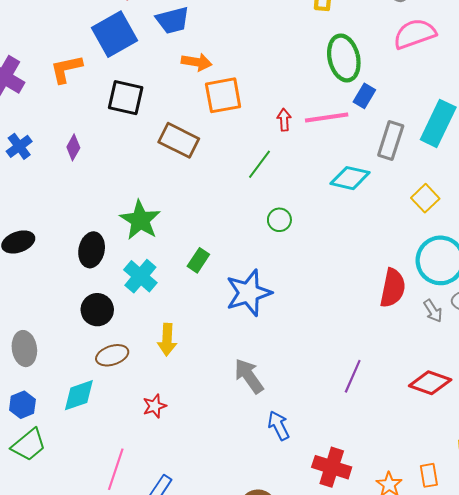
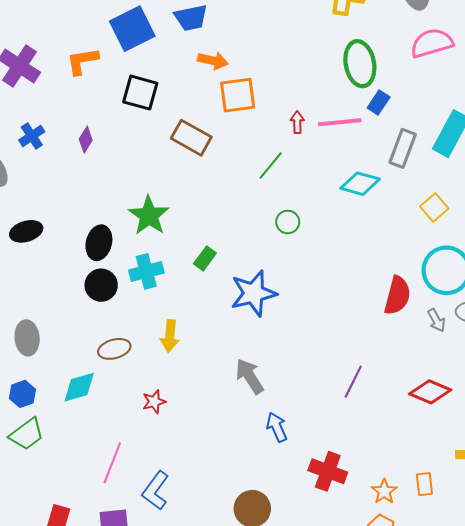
cyan cross: (140, 276) -> (146, 271), turned 32
black circle: (97, 310) -> (101, 285), moved

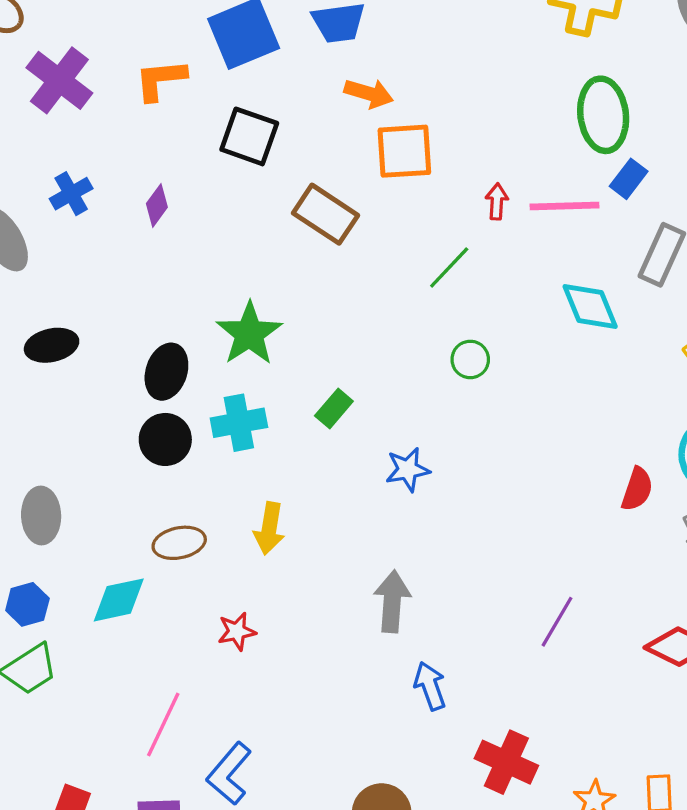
cyan diamond: (360, 184) -> (590, 306), turned 48
blue star: (253, 293) -> (408, 470), size x0.6
red semicircle: (397, 295) -> (637, 489), size x0.7
gray arrow: (250, 376) -> (392, 601), turned 33

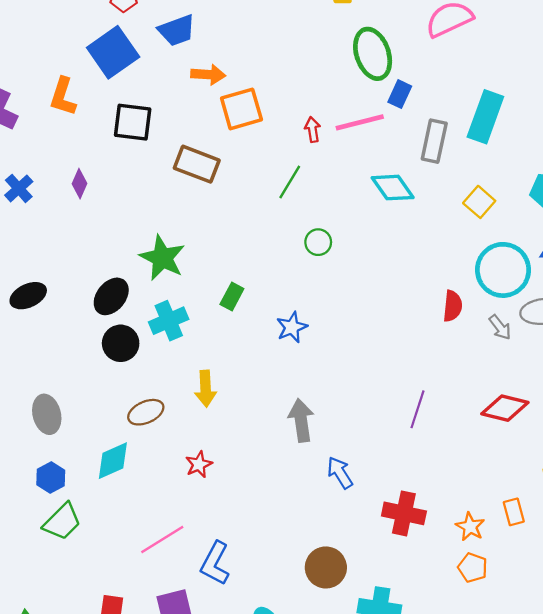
orange L-shape: (160, 80) -> (63, 97), turned -54
black ellipse: (166, 372) -> (111, 296), turned 33
pink line: (163, 724) -> (162, 539), turned 45

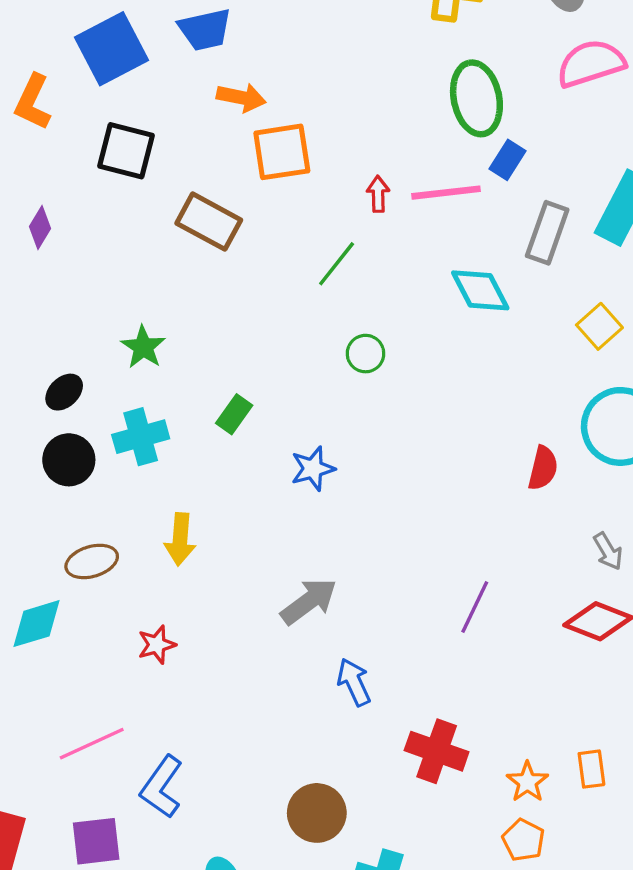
green star: (162, 258) -> (143, 347), size x0.7
black ellipse: (111, 296) -> (64, 392), size x0.7
gray arrow: (500, 327) -> (608, 551), moved
gray arrow: (301, 420) -> (309, 601), turned 54

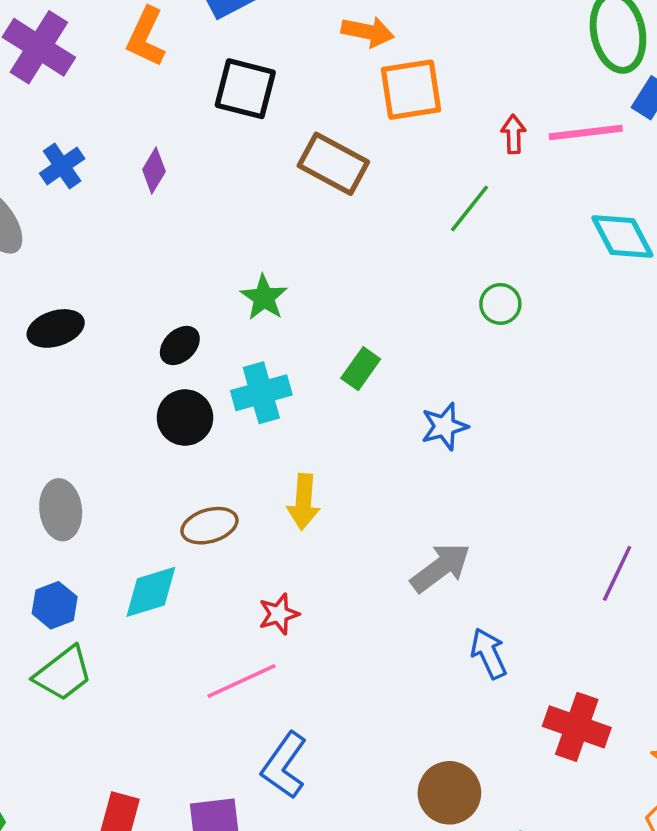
pink line: (92, 744) -> (241, 681), moved

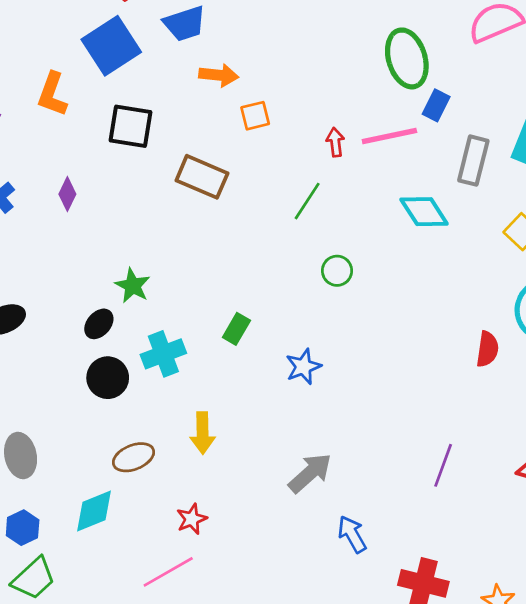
orange square: (411, 90) -> (255, 116), size x0.6
green star: (264, 297) -> (132, 286), moved

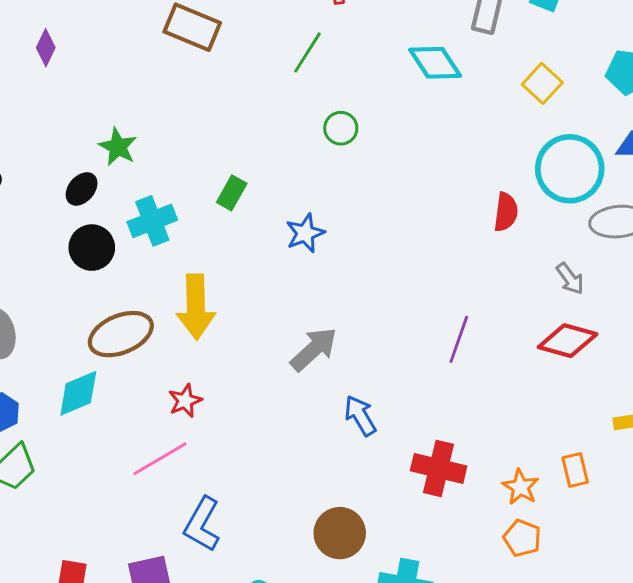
yellow arrow: (203, 433) -> (196, 307), size x1.4
brown ellipse: (133, 457) -> (121, 334), size x1.4

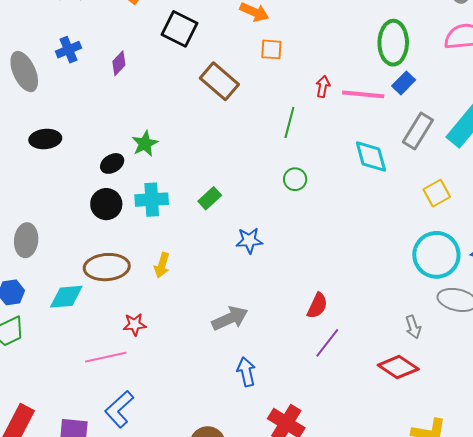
green line: (307, 53) -> (289, 122), turned -36
red semicircle: (506, 212) -> (317, 306), moved
yellow arrow: (196, 307) -> (162, 265), size x0.6

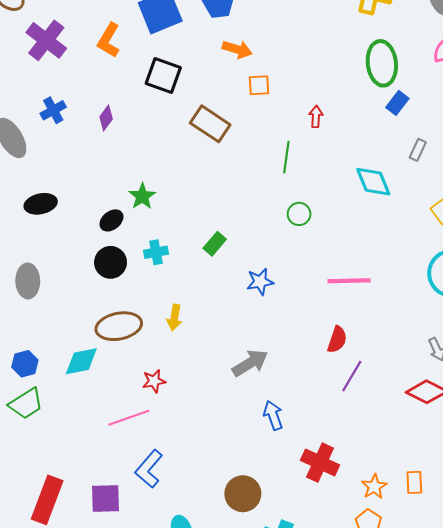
pink line: (363, 94) -> (349, 281), moved
gray rectangle: (418, 131) -> (418, 150), size x0.6
cyan cross: (152, 200) -> (156, 252), size x0.7
gray ellipse: (26, 240) -> (28, 281), moved

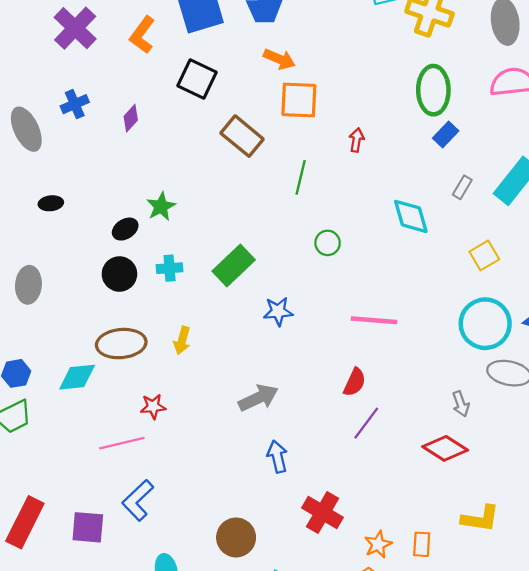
orange square: (259, 85) -> (299, 100), size x1.6
green line: (286, 157) -> (301, 177), moved
black ellipse: (41, 204) -> (51, 203), size x0.7
green rectangle: (215, 244) -> (234, 266), size x1.6

